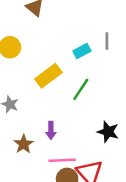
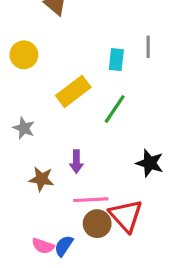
cyan rectangle: (82, 51) -> (116, 60), turned -56
brown star: (24, 144) -> (41, 179), turned -30

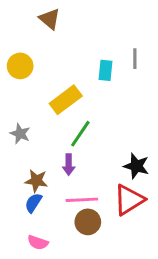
green line: (115, 109) -> (80, 134), moved
red triangle: (126, 216) -> (129, 200), moved, turned 40
blue semicircle: (64, 246) -> (33, 203), moved

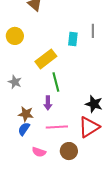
green line: (80, 134) -> (56, 82), turned -48
brown circle: (88, 222) -> (69, 151), moved
pink semicircle: (38, 243) -> (39, 152), moved

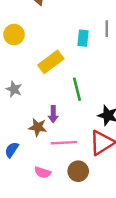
green line: (56, 82) -> (77, 89), moved
brown star: (26, 114) -> (38, 127), moved
blue semicircle: (24, 129) -> (12, 150), moved

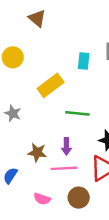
green line: (77, 89) -> (77, 113), turned -70
purple arrow: (53, 114) -> (66, 146), moved

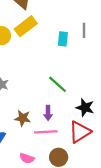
yellow rectangle: (51, 85) -> (26, 26), moved
green line: (77, 113) -> (58, 84), turned 36

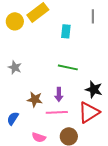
cyan rectangle: (63, 39) -> (66, 31), moved
green line: (58, 84) -> (68, 67), turned -30

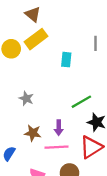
gray star: (15, 67) -> (26, 98), moved
green line: (68, 67) -> (81, 102), moved, turned -42

